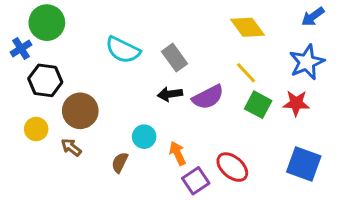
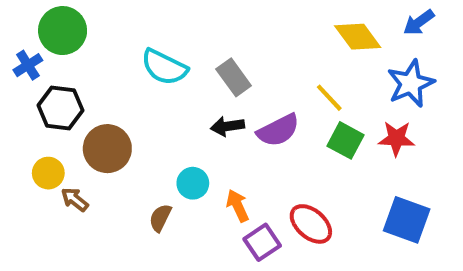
yellow diamond: (247, 27) -> (358, 37), moved
brown arrow: (71, 147) -> (75, 200), moved

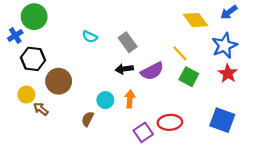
cyan semicircle: (164, 67) -> (90, 37), size x0.6
red star: (396, 138) -> (228, 73), moved, turned 30
orange arrow: (238, 206) -> (130, 99), moved, turned 30
red ellipse: (311, 224) -> (170, 122), turned -45

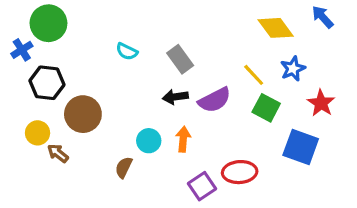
blue arrow: (229, 12) -> (323, 17), turned 84
blue star: (224, 46) -> (293, 69), moved, size x0.7
blue square: (222, 120) -> (301, 147), moved

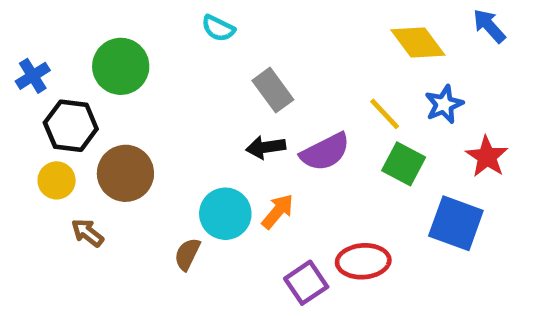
green circle: (48, 23) -> (121, 66), moved
cyan semicircle: (127, 51) -> (218, 28), moved
yellow circle: (38, 133) -> (57, 180), moved
orange arrow: (183, 139) -> (278, 211), turned 35
cyan circle: (149, 141) -> (225, 214), size x1.4

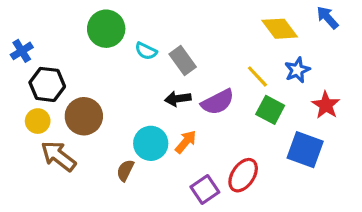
cyan semicircle: (218, 28) -> (146, 51), moved
green circle: (121, 66) -> (106, 29), moved
brown arrow: (87, 233) -> (58, 156), size x1.6
red ellipse: (363, 261) -> (243, 175), turned -52

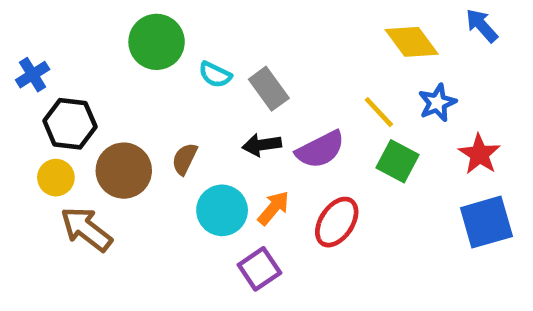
blue square: (305, 150) -> (486, 222), moved, turned -36
brown semicircle: (125, 170) -> (185, 159), moved
red ellipse: (243, 175) -> (337, 222), moved
purple square: (205, 190) -> (259, 269), moved

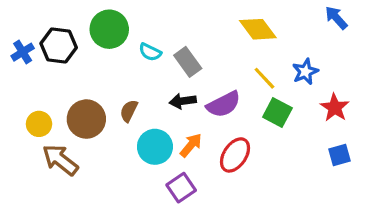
yellow diamond: (412, 42) -> (258, 29), moved
black hexagon: (70, 124) -> (59, 46), moved
blue square: (486, 222) -> (340, 155), size x0.6

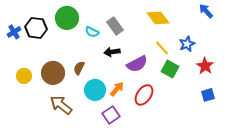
gray rectangle: (188, 62) -> (115, 26), moved
black arrow: (183, 101) -> (112, 52), moved
brown arrow: (60, 160) -> (61, 105), moved

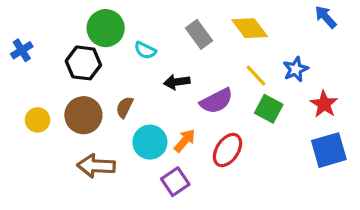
gray rectangle: (115, 26) -> (199, 34), moved
black hexagon: (36, 28) -> (83, 63), moved
blue square: (208, 95) -> (329, 150), size x1.6
brown arrow: (61, 105) -> (96, 166), turned -35

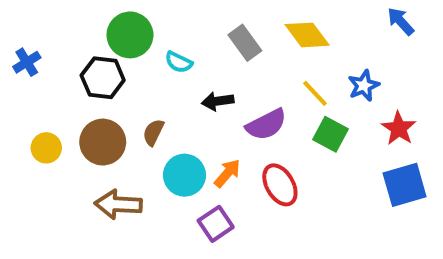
red ellipse: (227, 150) -> (280, 185), turned -64

